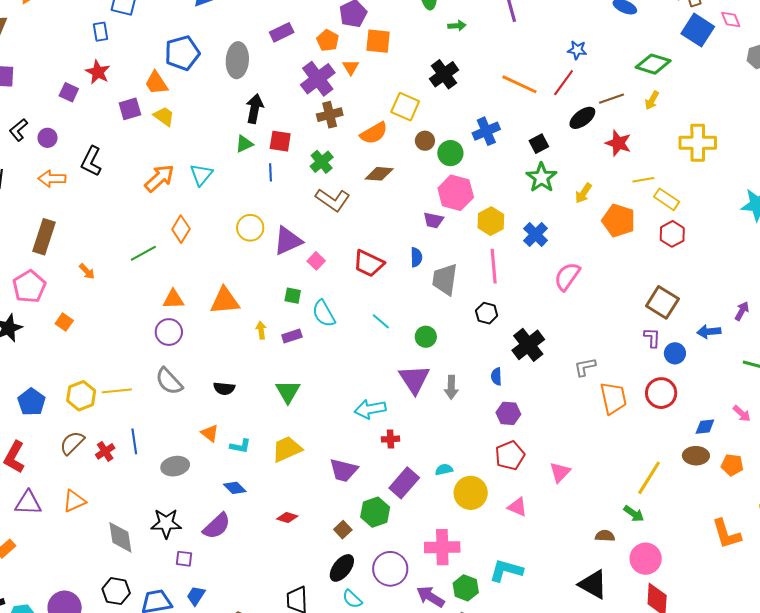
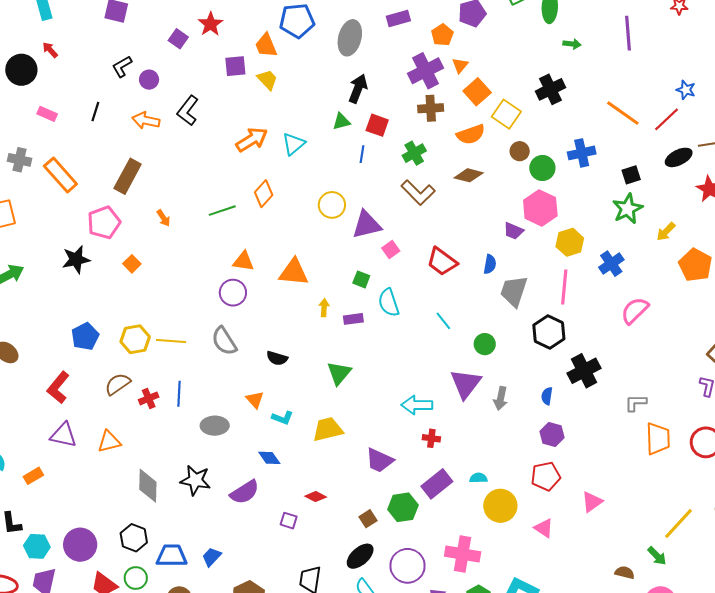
orange square: (378, 41) -> (477, 92), moved, turned 32
black hexagon: (487, 313) -> (549, 332), size x1.5
purple square: (184, 559) -> (289, 521), moved

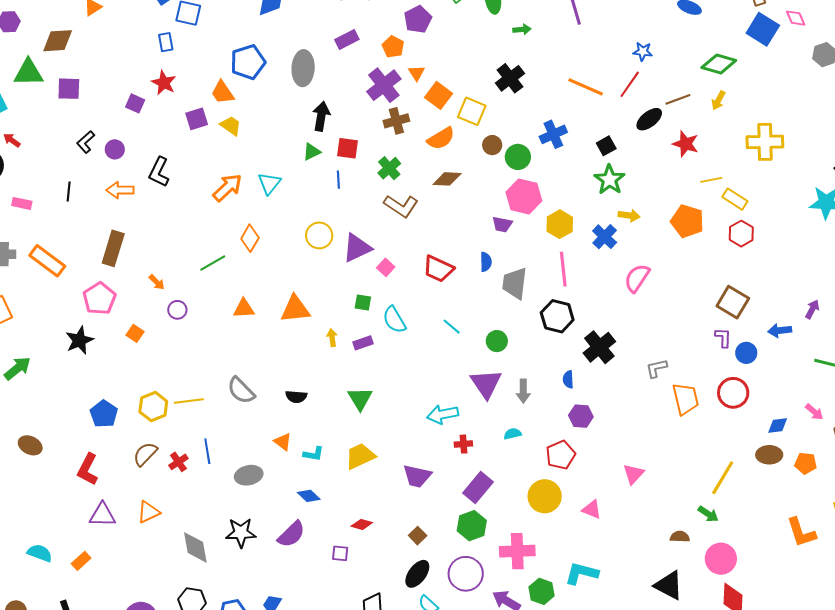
yellow arrow: (666, 232) -> (629, 215), moved, turned -115
purple circle: (233, 293) -> (177, 310), moved, size x0.7
red pentagon: (546, 476) -> (561, 455), moved
cyan semicircle: (478, 478) -> (513, 434), moved
green hexagon: (403, 507) -> (472, 526), moved

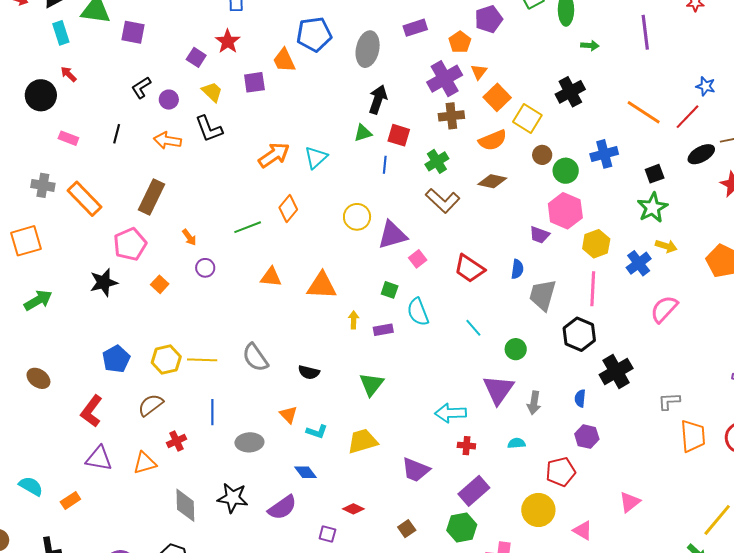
yellow trapezoid: (231, 126) -> (212, 92), moved
black L-shape: (159, 172) -> (209, 129), turned -56
red cross: (178, 462) -> (176, 441), moved

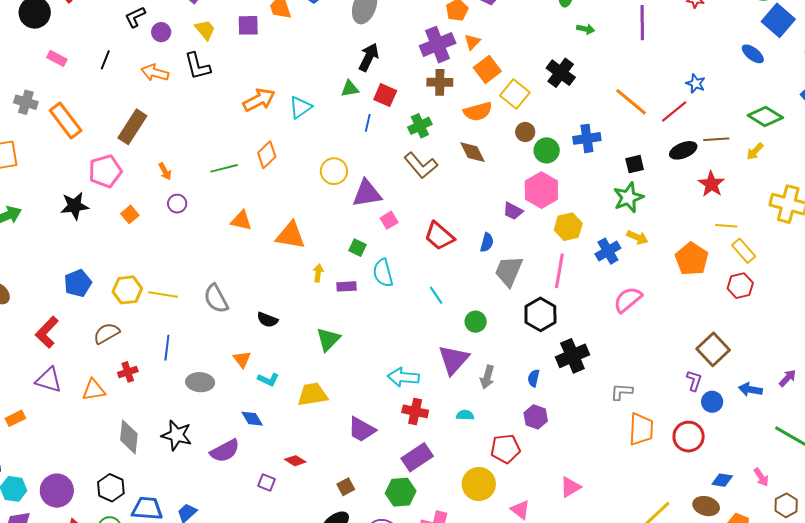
black cross: (570, 92) -> (561, 73), turned -32
brown diamond: (492, 181) -> (472, 152), turned 44
red cross: (466, 446) -> (415, 411), size x1.4

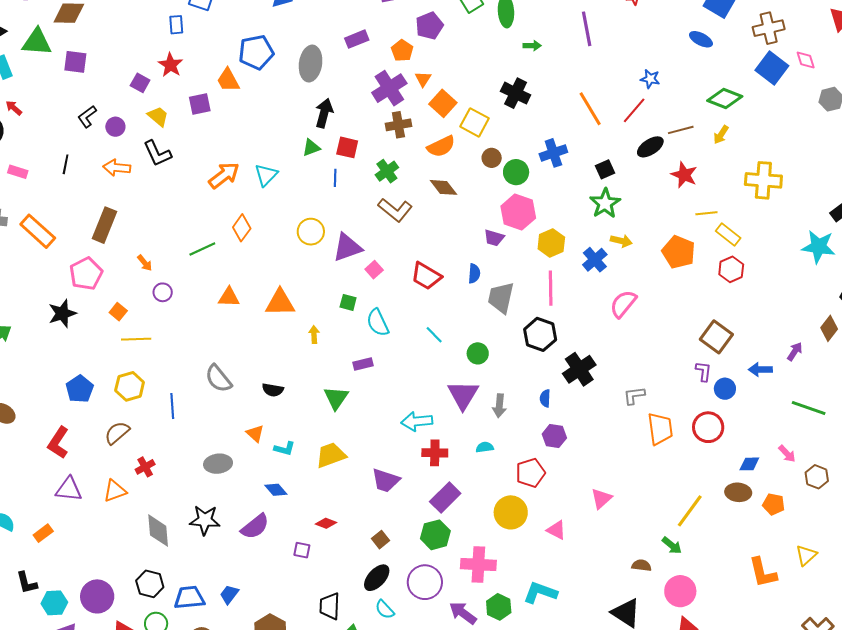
orange line: (631, 102) -> (590, 109), turned 30
purple rectangle: (346, 286) -> (363, 364), moved
yellow line: (163, 294) -> (136, 339), moved
blue line: (167, 348) -> (172, 406), moved

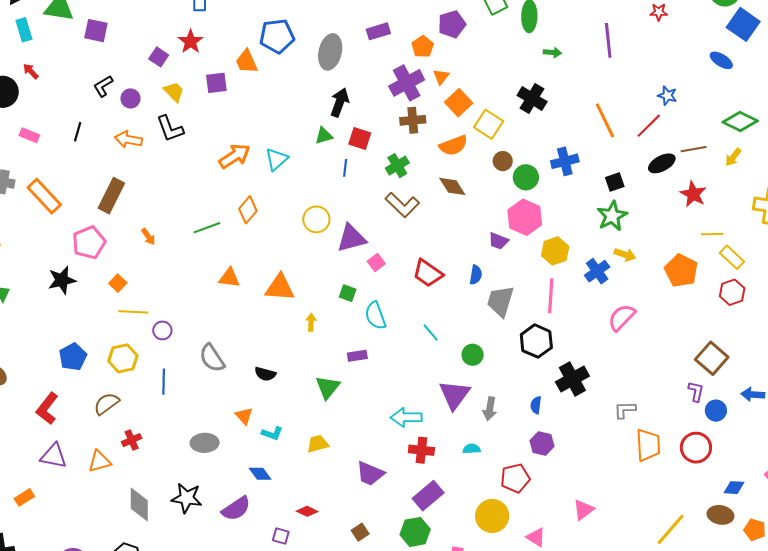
purple circle: (163, 292) -> (162, 330), moved
yellow trapezoid: (331, 455) -> (318, 444), size x0.7

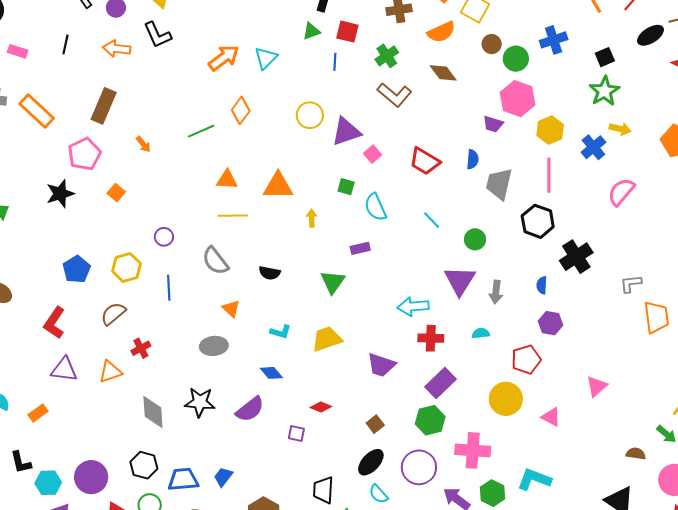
yellow line: (133, 312) -> (233, 216), moved
orange triangle: (244, 416) -> (231, 309), moved
yellow trapezoid: (318, 444) -> (327, 339), size x1.4

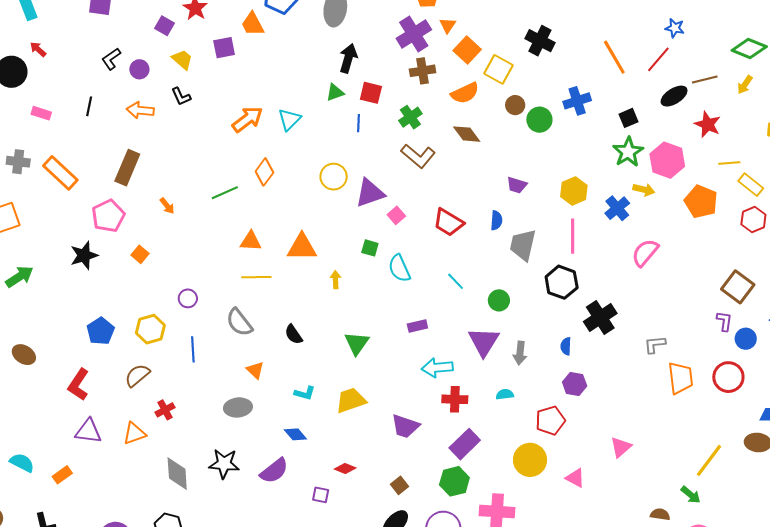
black L-shape: (157, 35) -> (181, 97), size x0.7
pink hexagon: (518, 99) -> (667, 160), moved
purple rectangle: (360, 248) -> (417, 326), moved
black semicircle: (270, 273) -> (294, 334), turned 45

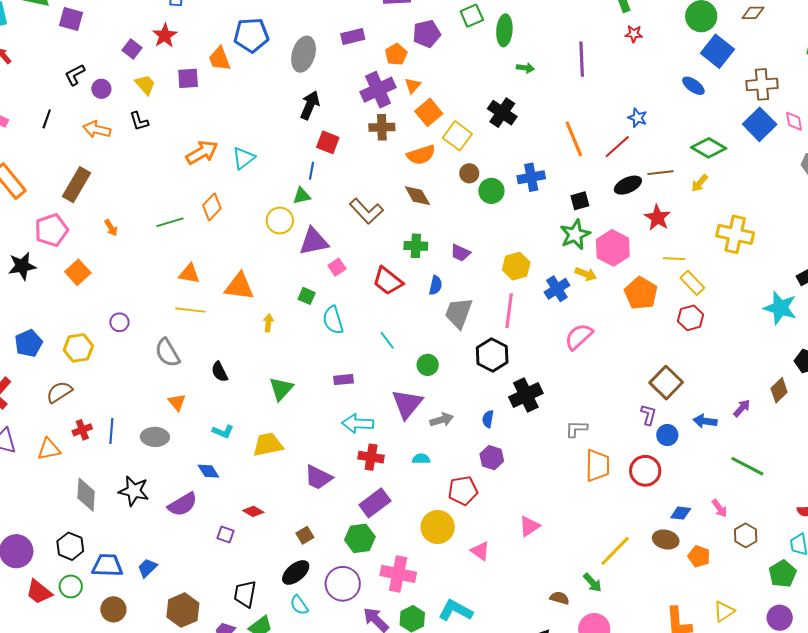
green triangle: (335, 93) -> (302, 196), moved
green cross: (410, 117) -> (416, 246), moved, turned 30
orange square: (140, 254) -> (78, 272), size x1.4
blue line: (193, 349) -> (111, 431), moved
gray arrow: (520, 353) -> (442, 420), turned -120

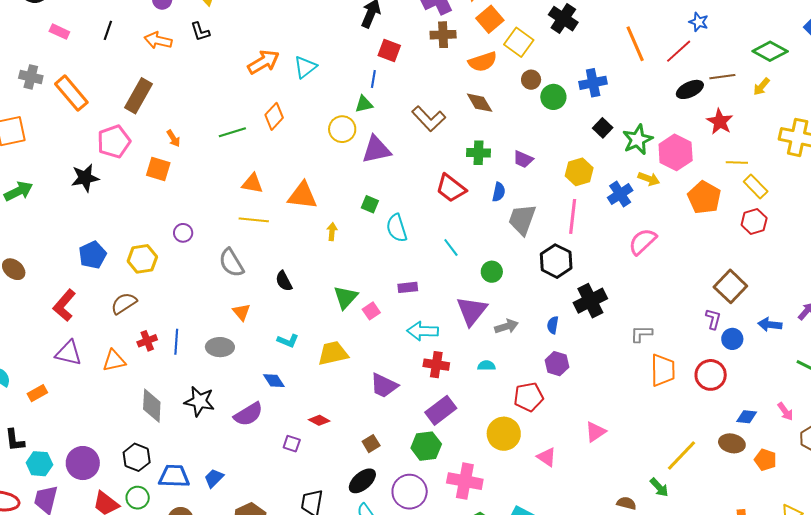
black square: (580, 201) -> (603, 128), moved, turned -30
pink square: (337, 267) -> (371, 311), moved
orange square: (78, 272) -> (158, 169), moved, turned -30

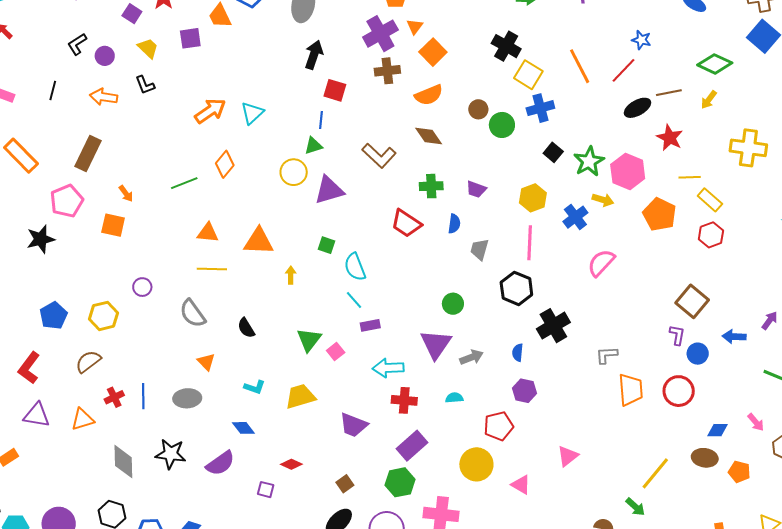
yellow square: (519, 42) -> (528, 75), moved
gray trapezoid: (522, 219) -> (479, 249), size x0.7
cyan line: (451, 248) -> (354, 300), moved

